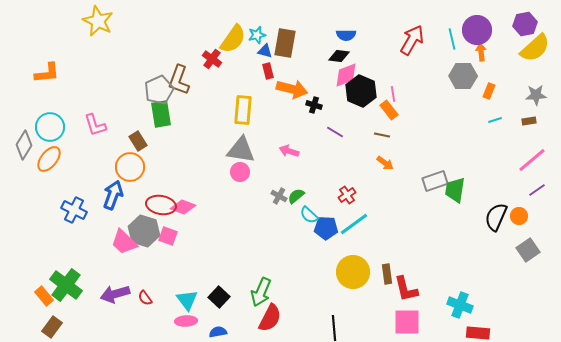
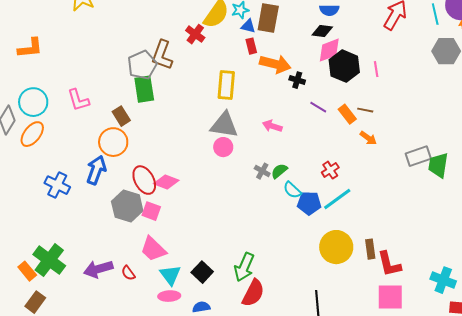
orange rectangle: (389, 110) -> (347, 114), moved
red ellipse: (161, 205) -> (144, 180), turned 52
pink trapezoid: (124, 242) -> (153, 249), moved

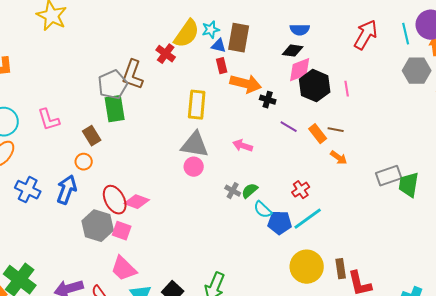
orange circle: (113, 142) -> (84, 162), size x0.6
blue cross: (57, 185) -> (28, 190), moved

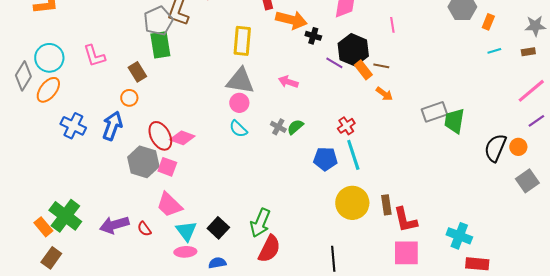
black hexagon: (315, 86) -> (353, 50), moved
cyan semicircle: (263, 210) -> (238, 129), moved
cyan line: (308, 219) -> (353, 155), turned -72

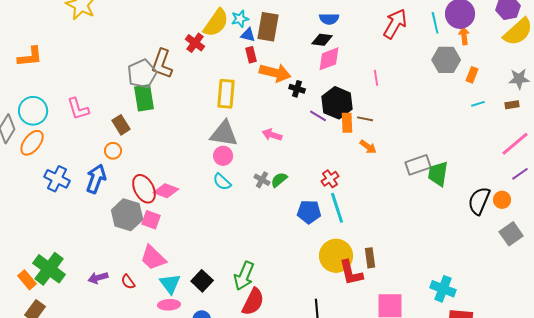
orange rectangle: (363, 70) -> (347, 123), turned 36
red L-shape: (405, 220) -> (351, 273), moved
purple arrow: (114, 225) -> (98, 278), size x0.7

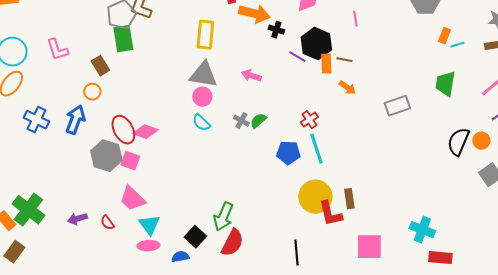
orange rectangle: (472, 75) -> (444, 36), moved
green trapezoid: (438, 174) -> (445, 84), moved
black square: (202, 281) -> (195, 237), moved

